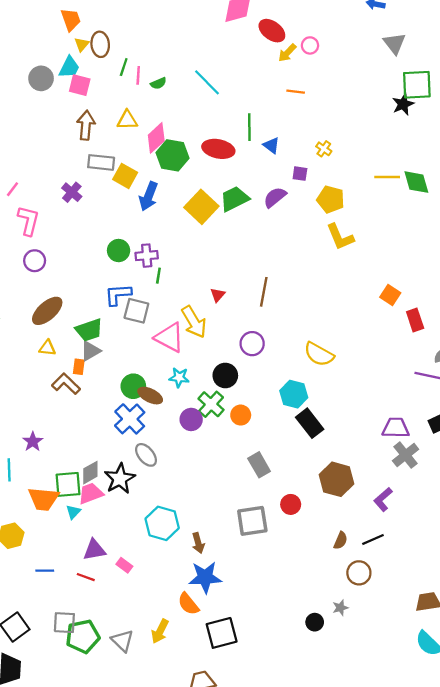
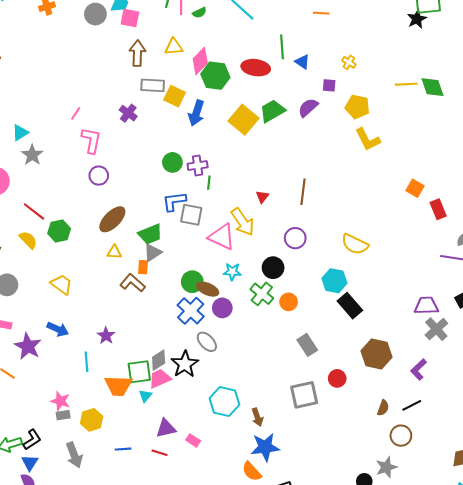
purple circle: (191, 419) -> (222, 308), moved
gray star: (340, 608) -> (386, 467), size x1.5

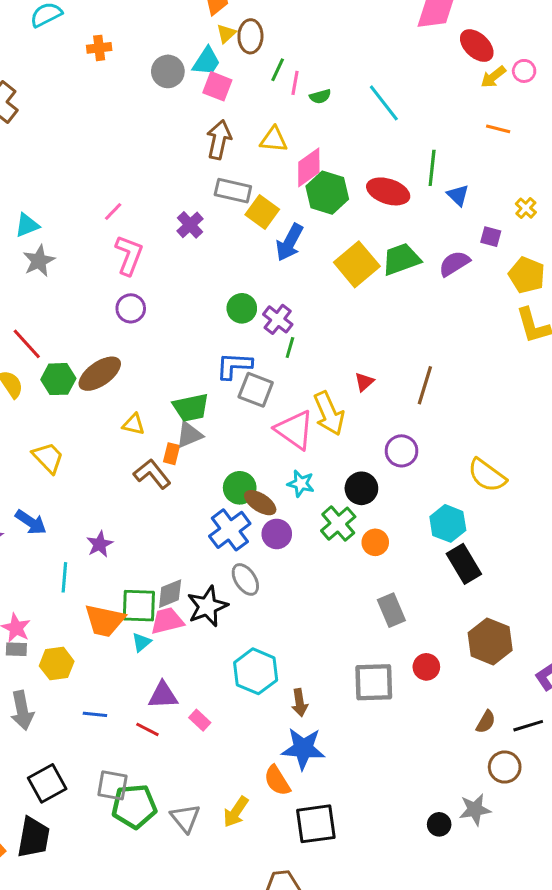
purple cross: (198, 166) -> (278, 319), turned 36
brown ellipse: (112, 219) -> (100, 374), moved

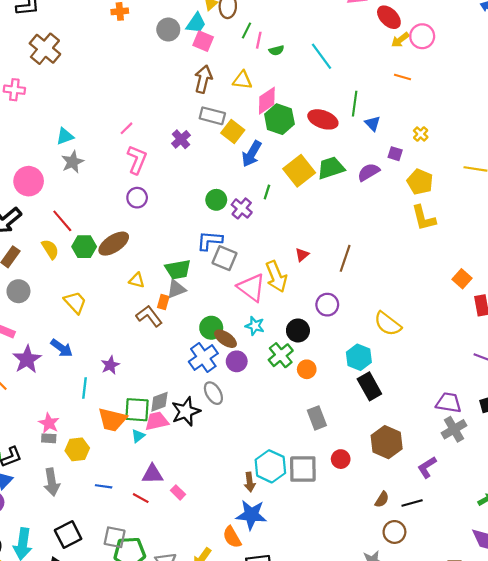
pink circle: (524, 71) -> (422, 36), size x1.5
green line: (290, 347) -> (267, 192), moved
cyan hexagon: (256, 671) -> (270, 466), moved

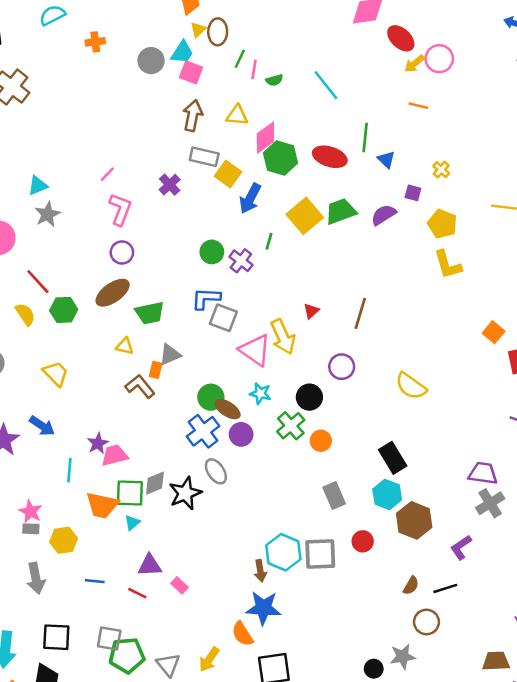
brown ellipse: (114, 244) -> (113, 293), moved
green trapezoid: (178, 270) -> (150, 313), moved
cyan hexagon: (359, 357) -> (387, 494), moved
pink trapezoid: (157, 421) -> (114, 455), moved
black square: (68, 535) -> (56, 637), turned 32

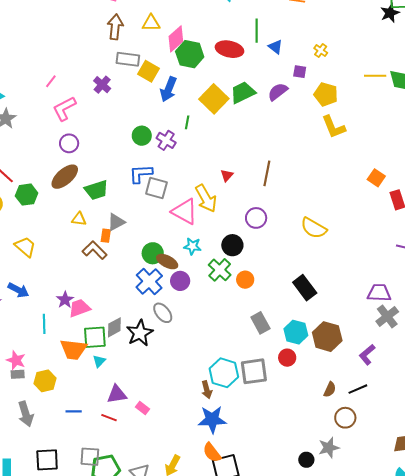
pink L-shape: (120, 209) -> (64, 109), turned -132
cyan hexagon: (387, 494) -> (296, 332), moved
orange semicircle: (242, 634) -> (212, 453), moved

